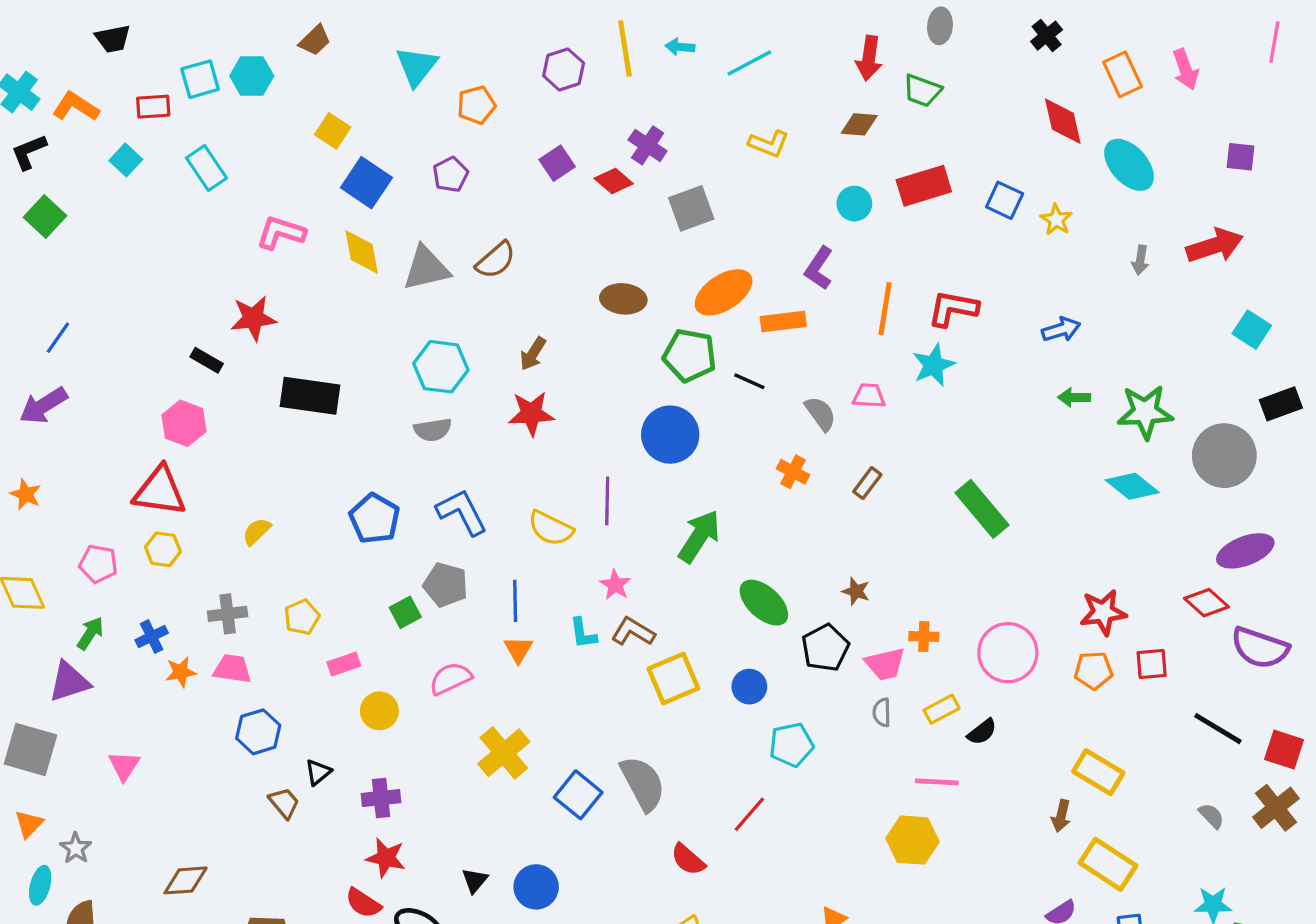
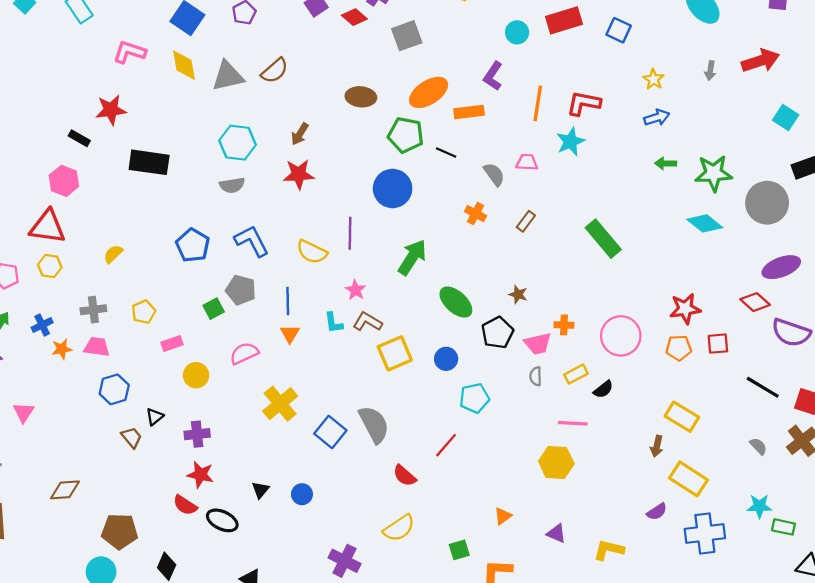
yellow star: (1056, 220) -> (654, 79), moved
blue circle: (536, 887) -> (302, 494), size x0.7

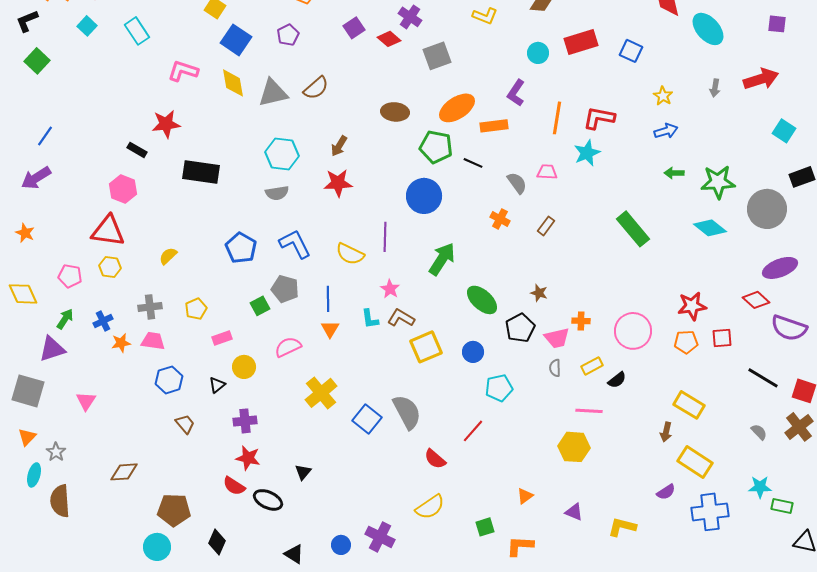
green rectangle: (603, 239) -> (633, 229), moved
black triangle: (155, 417) -> (217, 385), moved
blue circle: (302, 494) -> (341, 545), moved

